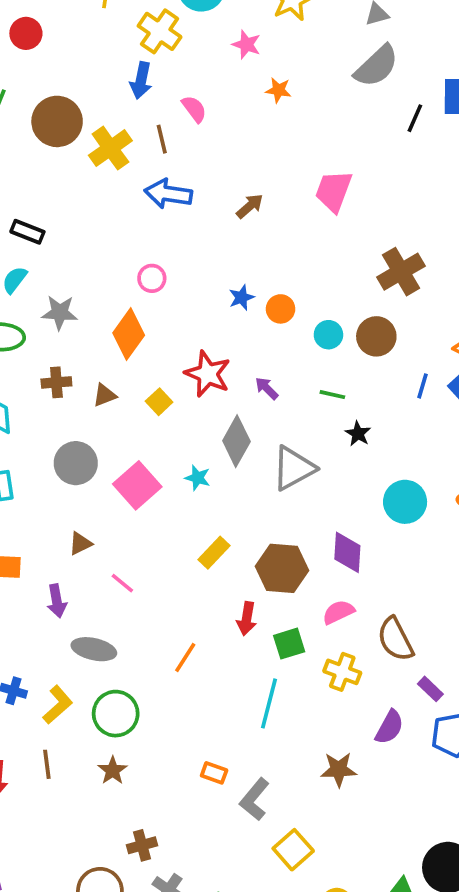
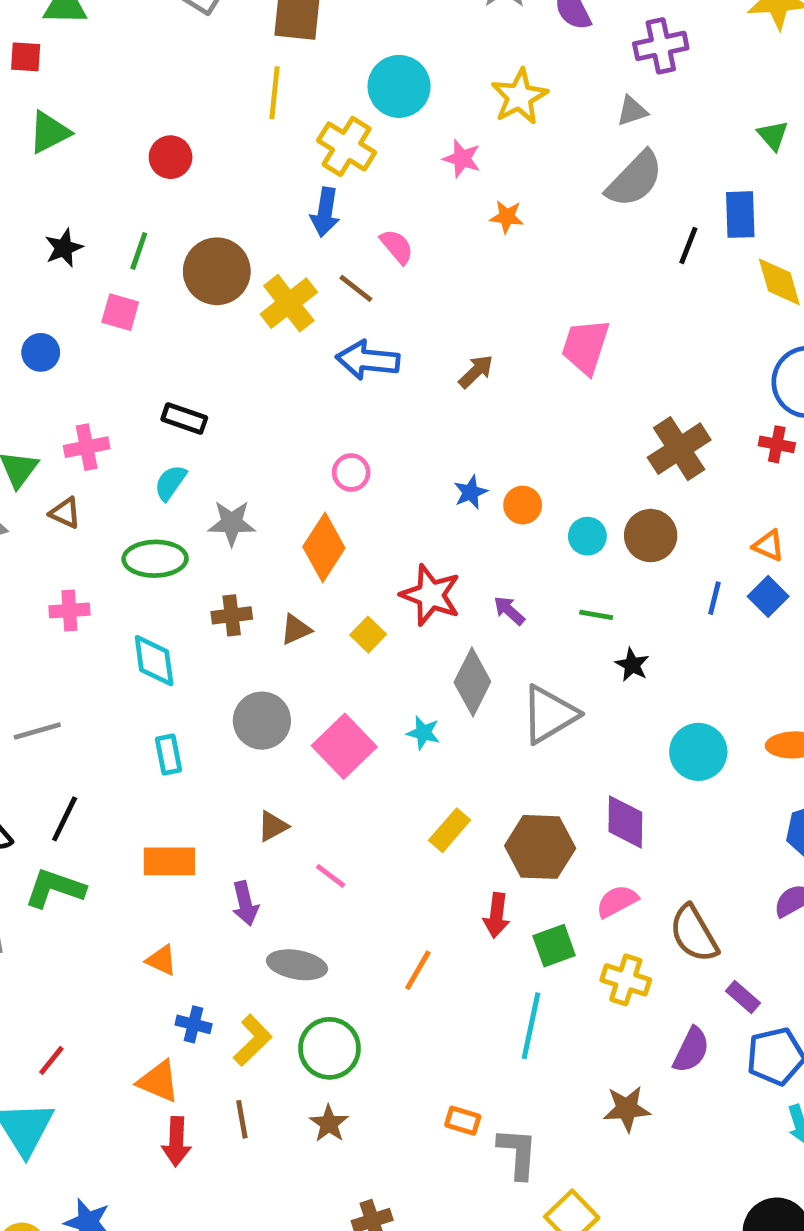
brown line: (162, 139) -> (356, 288), turned -36
gray L-shape: (254, 799) -> (518, 1153), turned 147

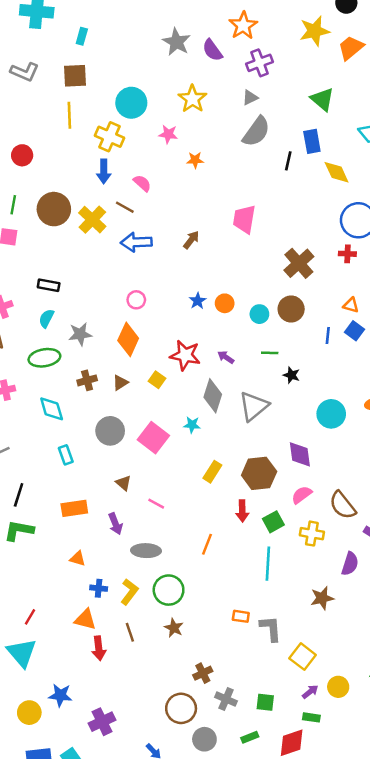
green triangle: (773, 135) -> (322, 99), size x1.5
brown triangle: (273, 826) -> (123, 483), turned -42

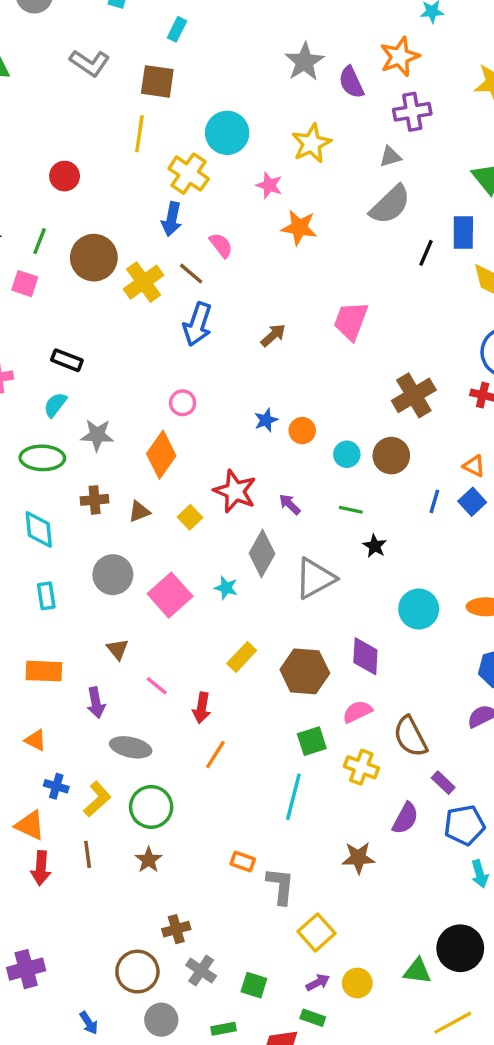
orange star: (195, 160) -> (299, 227), size x1.5
blue arrow: (136, 242) -> (197, 324), turned -80
red arrow: (242, 511) -> (202, 708), moved

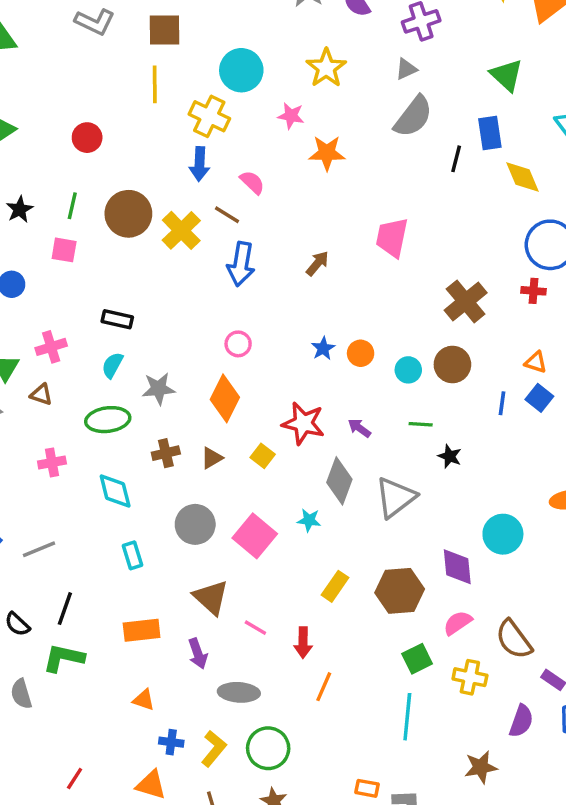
cyan circle: (419, 609) -> (503, 534), moved
brown triangle: (117, 649) -> (211, 597), size x1.6

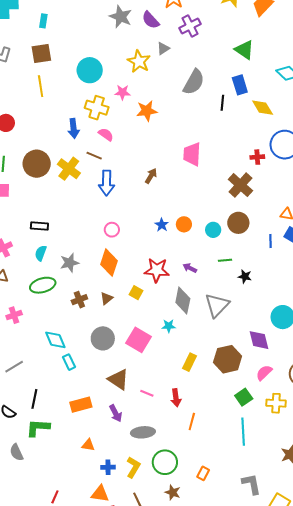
gray triangle: (406, 69) -> (163, 48), moved
yellow cross: (209, 116) -> (97, 108), moved
red cross: (534, 291) -> (257, 157), moved
cyan diamond: (115, 491) -> (55, 340), moved
orange rectangle: (367, 788) -> (203, 473), moved, turned -64

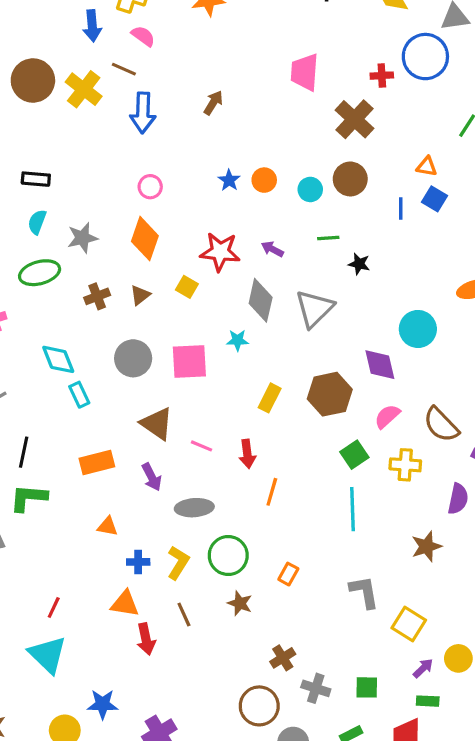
pink trapezoid: (192, 154) -> (305, 72), moved
pink square: (138, 340) -> (189, 361), turned -35

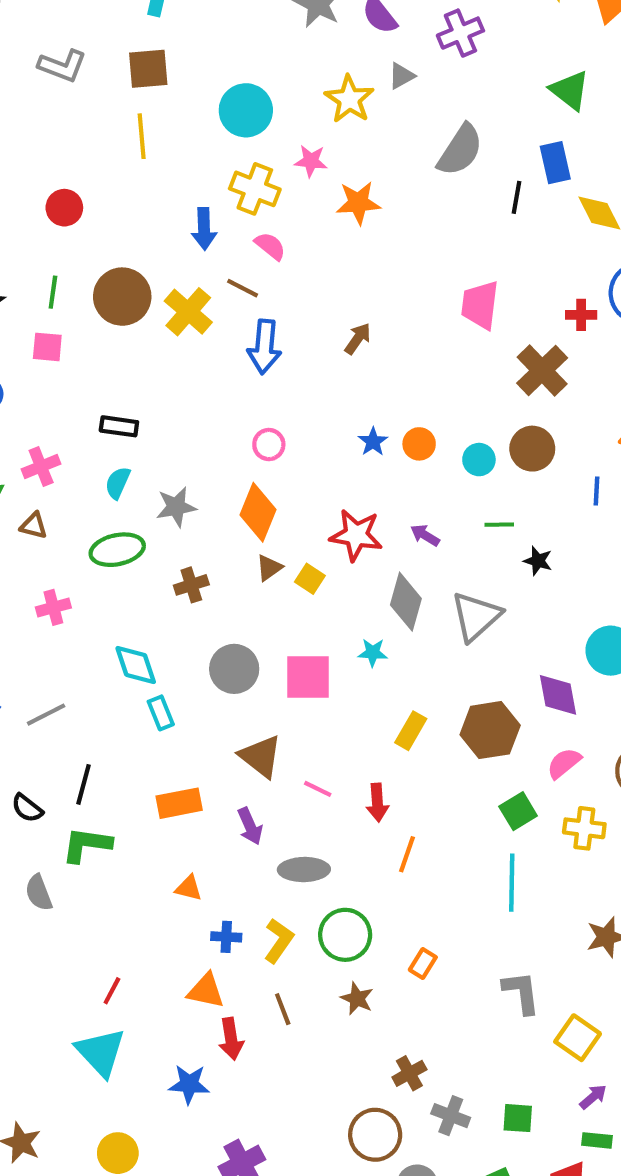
brown triangle: (140, 295) -> (269, 568), moved
blue star: (103, 704) -> (189, 1084), moved

